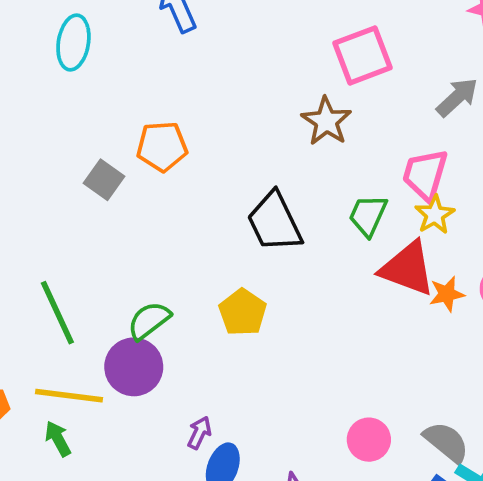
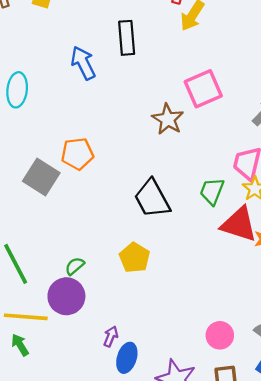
brown star: (326, 121) -> (168, 119), moved
gray square: (104, 180) -> (41, 177), size x1.4
green semicircle: (149, 321) -> (75, 266), size x0.7

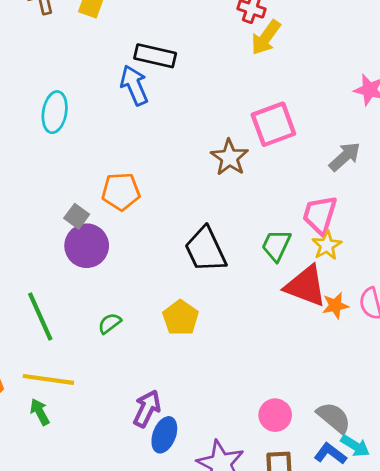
black rectangle: (127, 38) -> (155, 56), moved, turned -76
gray square: (41, 177) -> (77, 216), size x0.6
purple circle: (66, 296) -> (87, 246), moved
purple arrow: (111, 336) -> (147, 409), size x1.5

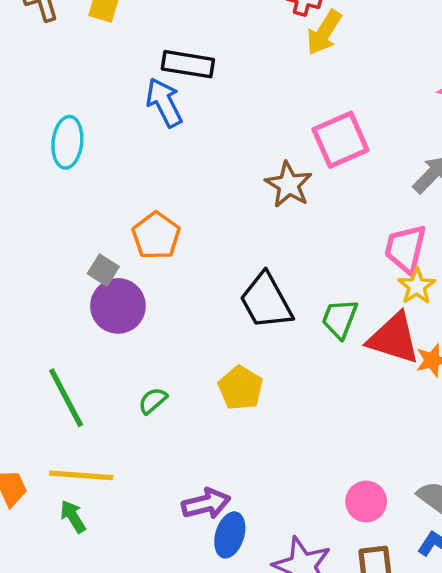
orange pentagon: (121, 192) -> (156, 236), turned -30
green trapezoid: (276, 245) -> (340, 319), moved
purple arrow: (147, 409) -> (206, 504), turned 54

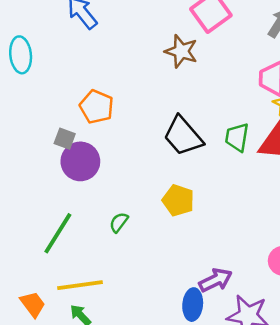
green line: (66, 398) -> (58, 233), turned 72
purple arrow: (206, 504) -> (216, 280), moved

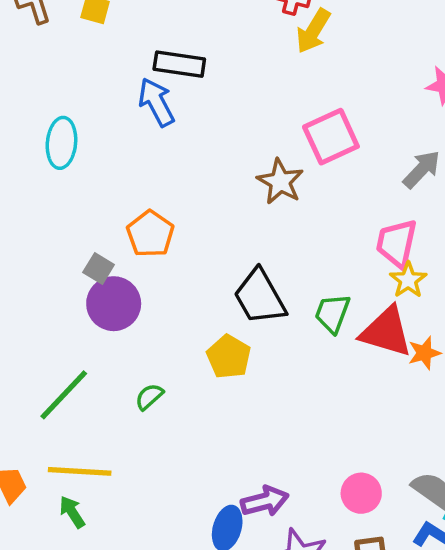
yellow pentagon: (178, 200) -> (229, 357), moved

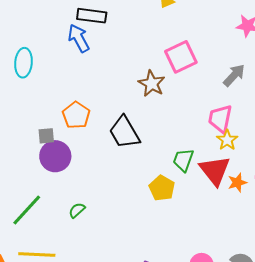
gray square: (99, 268) -> (46, 136), turned -36
black trapezoid: (260, 297) -> (124, 132), moved
red triangle: (386, 332) -> (215, 170), turned 36
yellow pentagon: (229, 357) -> (162, 188), moved

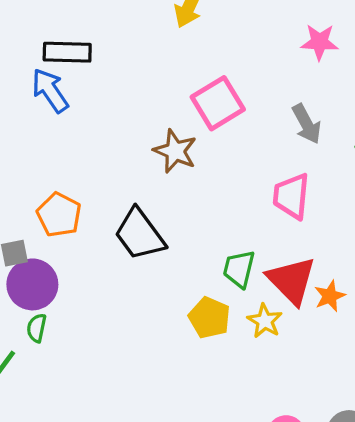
gray arrow: (234, 75) -> (307, 124), turned 115
yellow star: (227, 140) -> (265, 321), moved
green semicircle: (77, 210) -> (37, 328), moved, turned -30

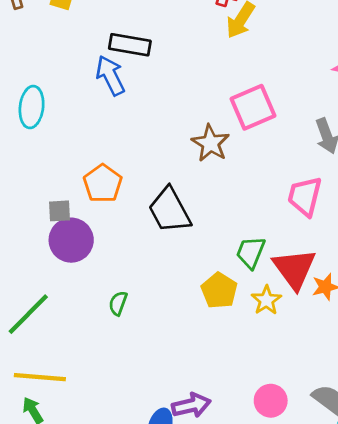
green semicircle: (37, 328) -> (118, 303), moved

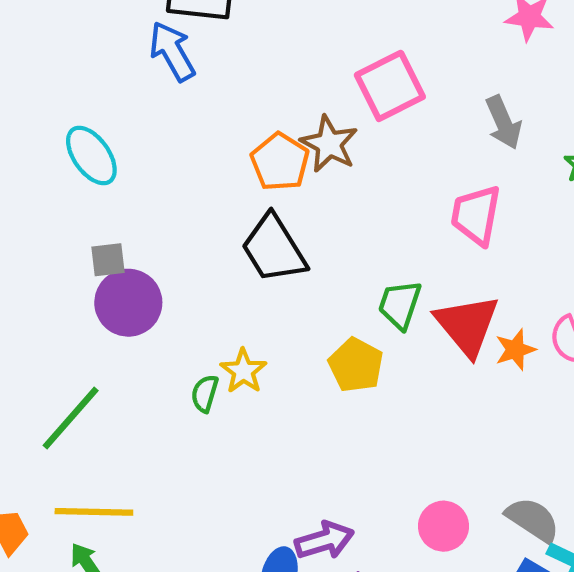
cyan ellipse: (32, 107) -> (91, 156), moved, turned -39
orange pentagon: (103, 183) -> (280, 162), moved
yellow star: (266, 300) -> (243, 371), moved

